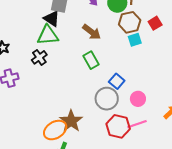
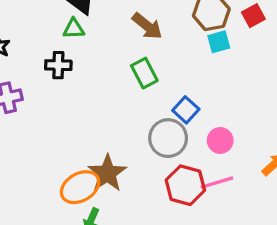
green triangle: (48, 35) -> (74, 29), size x0.6
black cross: (39, 57) -> (58, 65), turned 35

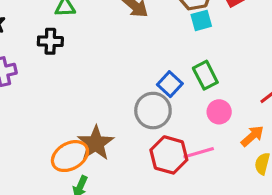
green rectangle: (144, 73) -> (205, 75), moved
pink circle: (220, 140) -> (219, 112), moved

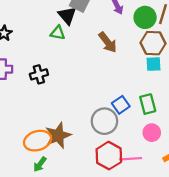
black cross: (50, 41) -> (39, 74), moved, turned -30

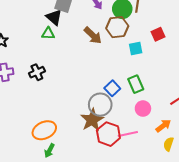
brown hexagon: (153, 43) -> (117, 27), moved
brown star: (58, 135) -> (92, 120), moved

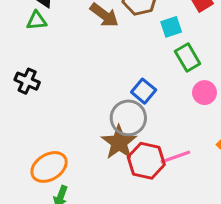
black cross: (37, 72) -> (27, 81), turned -35
green rectangle: (136, 84) -> (188, 57), moved
pink circle: (143, 109) -> (204, 93), moved

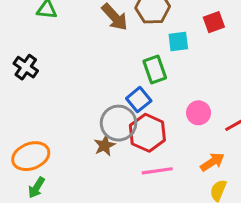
green rectangle: (188, 57) -> (155, 69), moved
brown star: (119, 142) -> (105, 145), size x0.6
red hexagon: (146, 161) -> (147, 133), moved

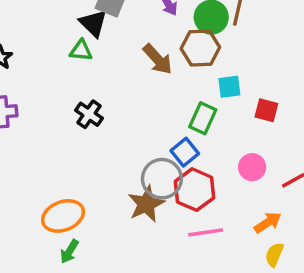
red square: (214, 22) -> (266, 110), moved, turned 35
black cross: (26, 67) -> (89, 114), moved
green rectangle: (155, 69) -> (203, 118), turned 44
brown star: (105, 145) -> (146, 204), size x1.5

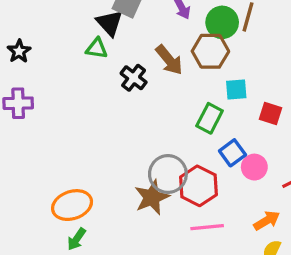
black cross: (89, 114) -> (134, 78), moved
blue square: (185, 152) -> (232, 153), moved

